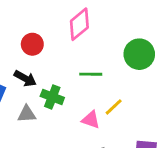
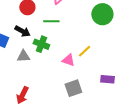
green line: (91, 74) -> (51, 21), moved

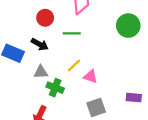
green cross: (41, 44) -> (55, 88), moved
yellow line: (84, 51) -> (74, 65), moved

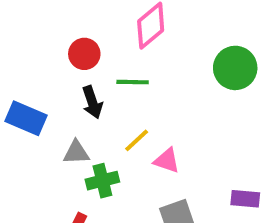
black arrow: (40, 44) -> (92, 102), moved, turned 42
green cross: (55, 88) -> (102, 181), turned -35

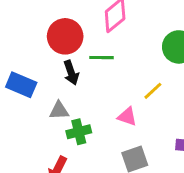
red circle: (84, 54) -> (65, 36), size x1.5
yellow line: (137, 140) -> (153, 91), moved

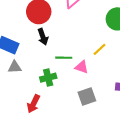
green line: (101, 58) -> (64, 58), moved
gray triangle: (59, 111) -> (15, 67), moved

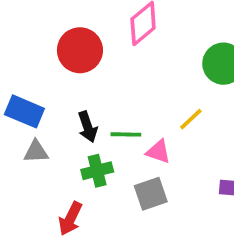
black arrow: (43, 37) -> (88, 127), moved
gray square: (87, 96) -> (151, 194), moved

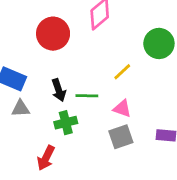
yellow line: (191, 119) -> (122, 72), moved
pink triangle: (158, 152) -> (122, 108), moved
gray square: (151, 194) -> (121, 137), moved

